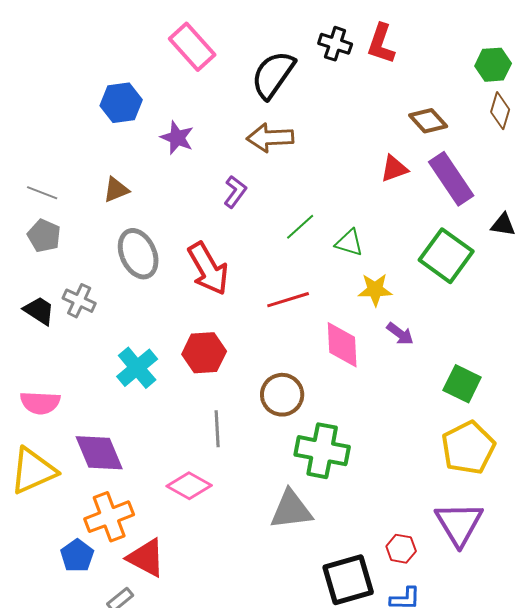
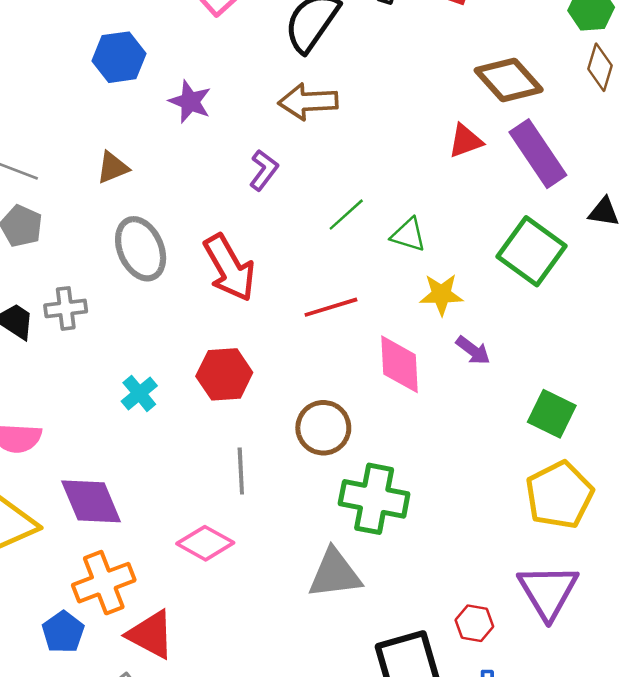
brown diamond: (428, 121) -> (509, 80), size x1.4
gray cross: (79, 301) -> (66, 308), turned -32
cyan cross: (137, 368) -> (139, 393), size x0.7

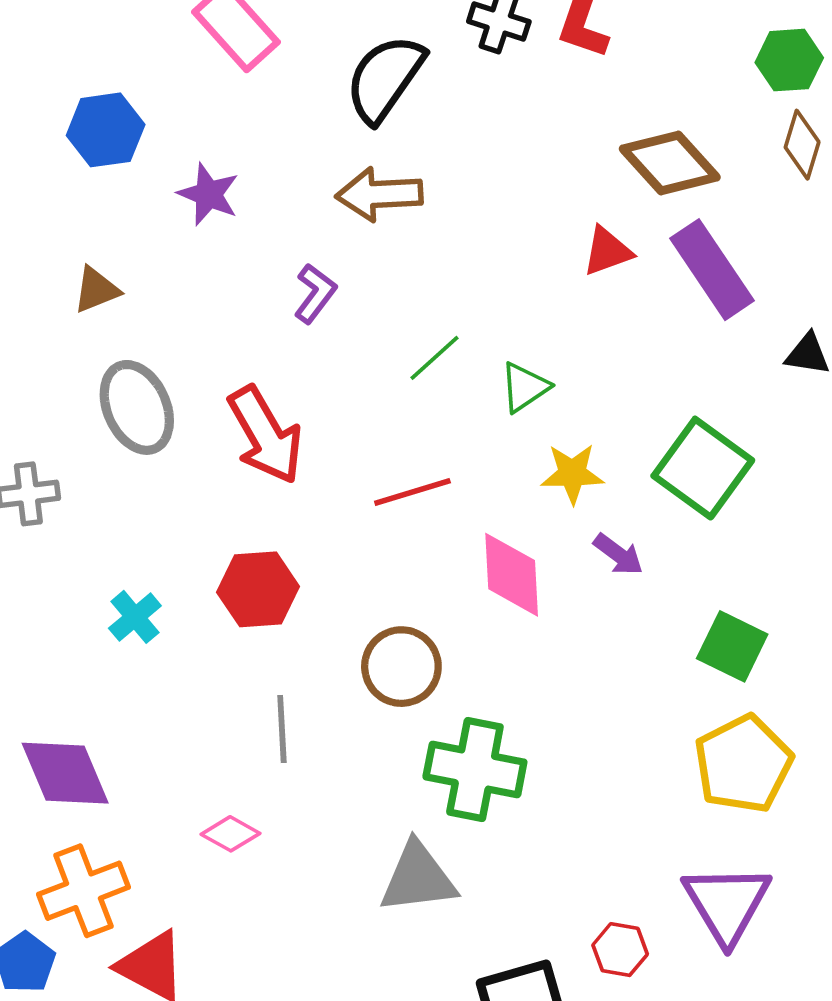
green triangle: (408, 235) -> (525, 387), turned -51
green square: (531, 251) -> (703, 468), moved
pink diamond: (205, 543) -> (231, 834), size x0.7

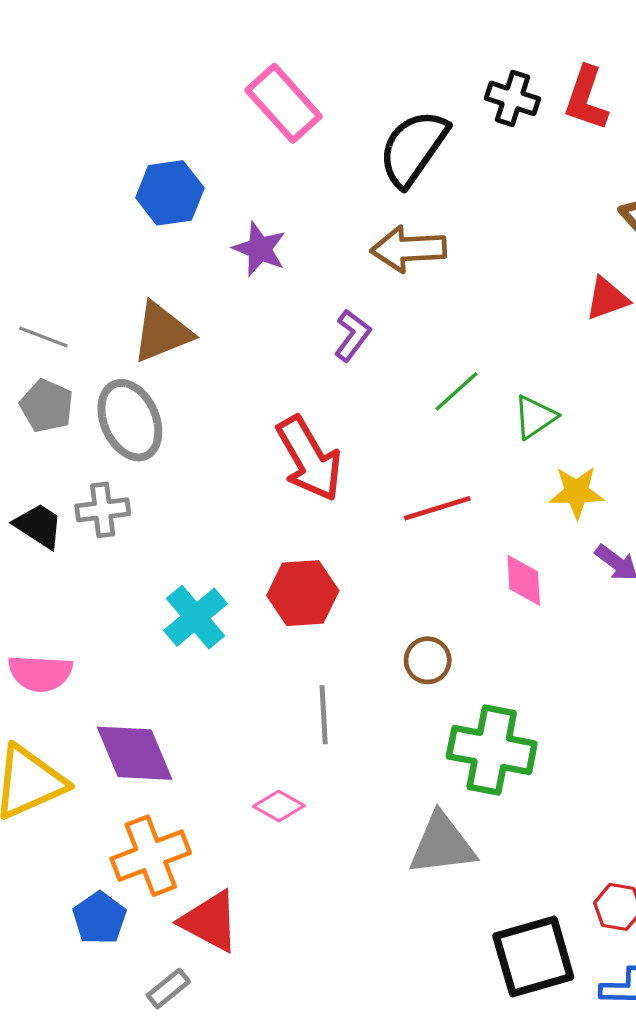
brown triangle: (96, 290) -> (162, 332), size x1.5
gray ellipse: (137, 407) -> (130, 420), moved
pink diamond: (512, 575) -> (524, 580), size x0.7
cyan cross: (135, 617) -> (196, 617), size x1.4
brown circle: (401, 667) -> (428, 660), size x0.7

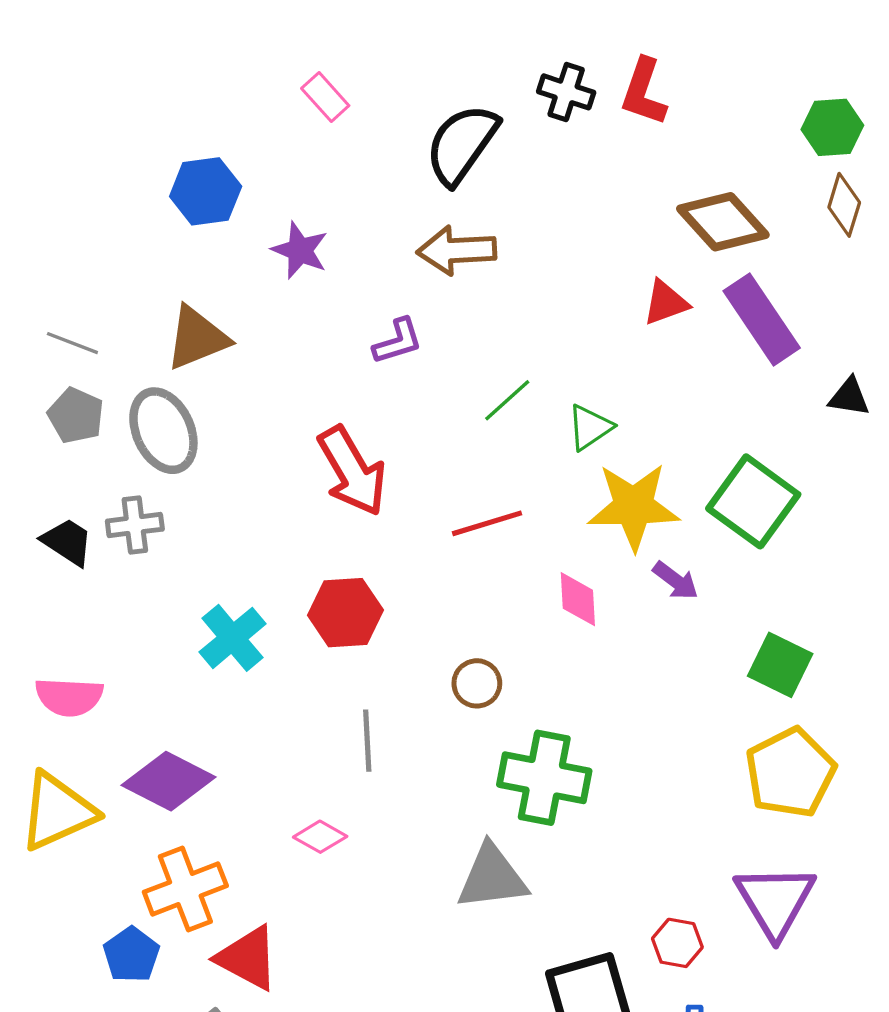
pink rectangle: (284, 103) -> (325, 97), size x0.6
purple L-shape: (352, 335) -> (398, 341), turned 36
yellow star: (577, 492) -> (634, 506), size x1.6
purple diamond: (135, 753) -> (168, 781), turned -40

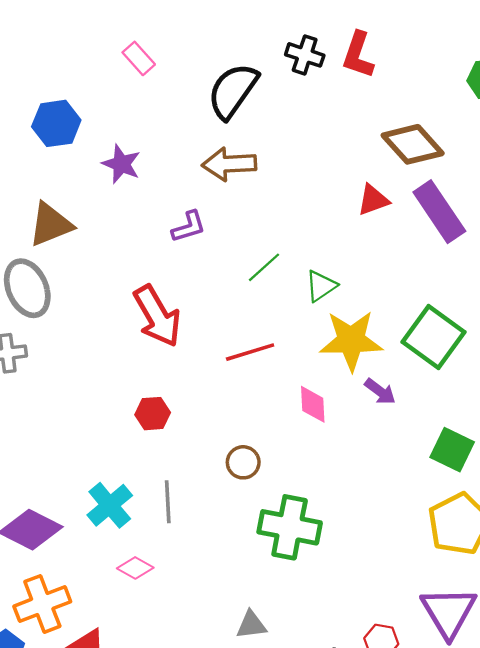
red hexagon: (345, 613) -> (153, 414), size x0.7
cyan cross: (233, 638) -> (110, 505), moved
gray triangle: (492, 877) -> (251, 625), moved, size x0.6

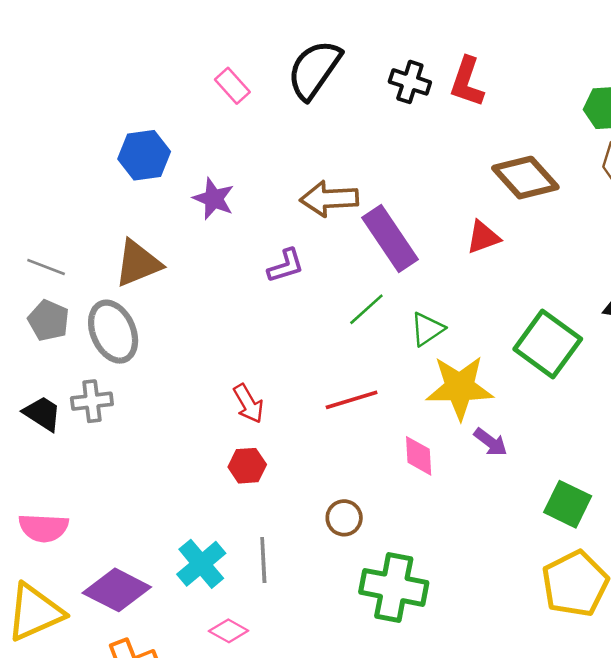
black semicircle: (233, 91) -> (314, 70), moved
purple rectangle: (439, 212) -> (390, 238), moved
red arrow: (157, 316) -> (248, 404), moved, size x0.6
green square: (434, 337) -> (548, 344), moved

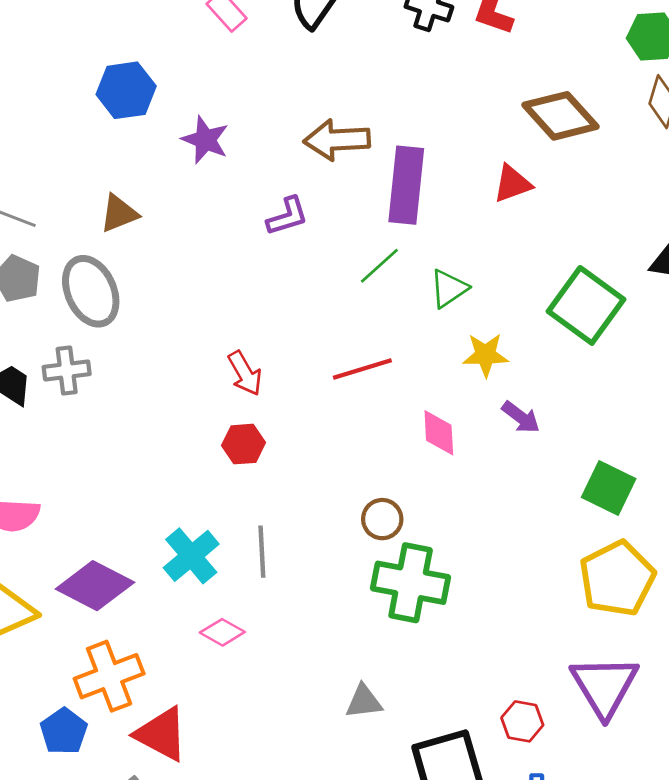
purple rectangle: (390, 238) -> (406, 185), turned 40
brown triangle: (138, 263) -> (119, 213), size x0.7
yellow star: (460, 387) -> (486, 355), size x0.6
brown circle: (344, 518) -> (382, 519), moved

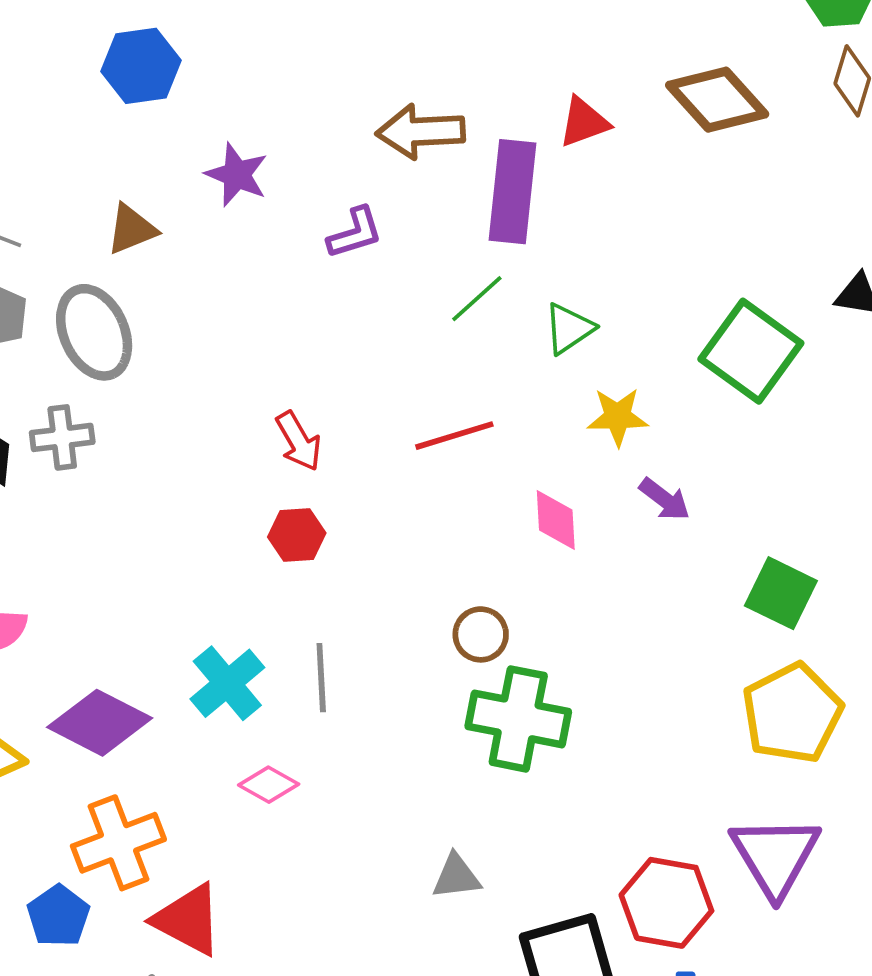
purple star: (205, 140) -> (237, 175), moved
red triangle: (512, 184) -> (584, 122), moved
red hexagon: (522, 721) -> (666, 903), size x1.6

